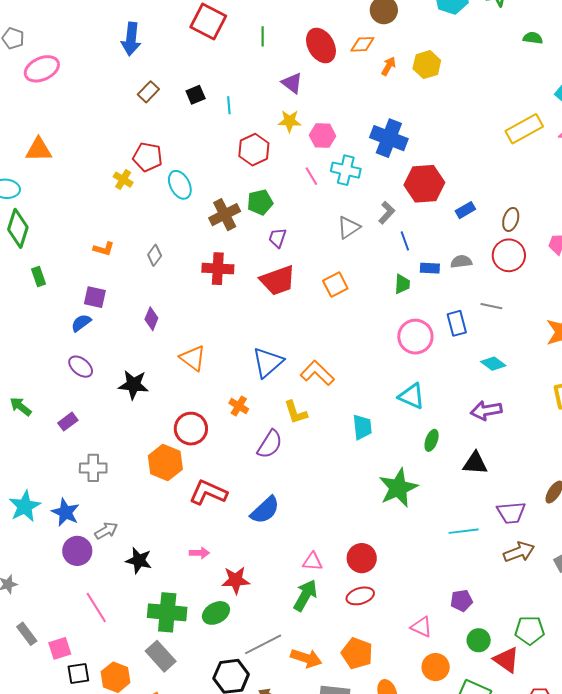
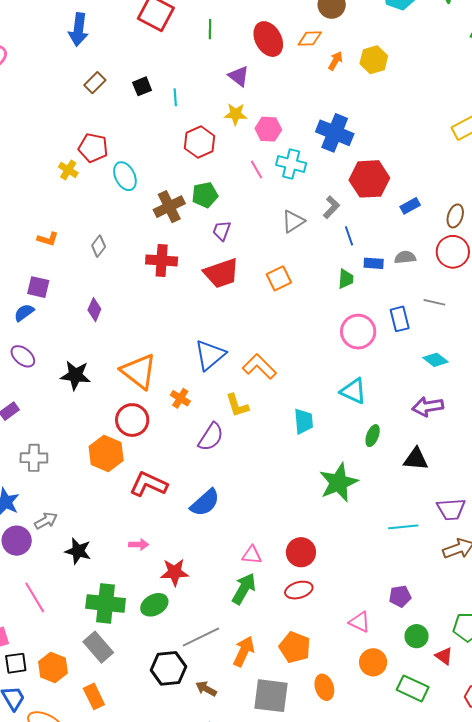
orange triangle: (193, 358) -> (139, 371), moved, size x1.4
orange arrow: (306, 658) -> (244, 651), turned -84
red triangle: (506, 660) -> (444, 656), size x0.7

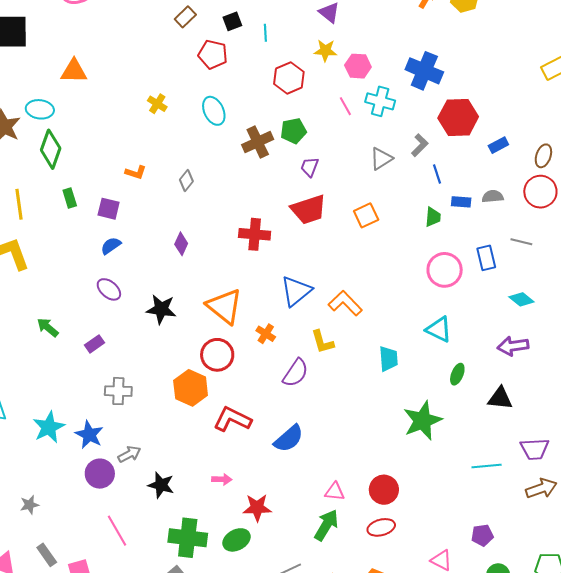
red pentagon: (93, 148) -> (213, 54), moved
red cross: (162, 260) -> (255, 234), moved
purple square: (38, 287) -> (109, 209), moved

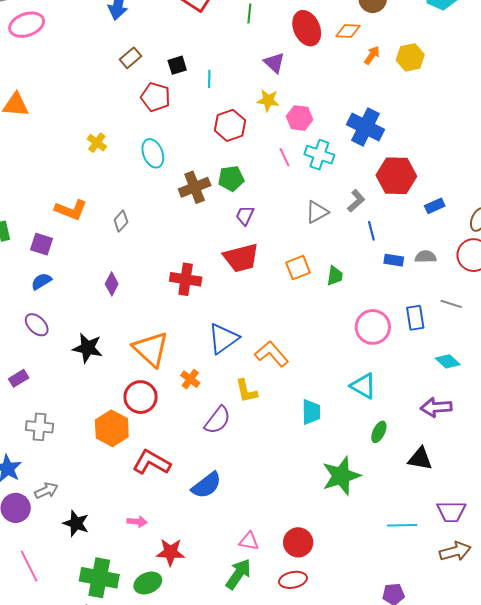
orange L-shape: (136, 172) -> (71, 210), size x1.5
green trapezoid: (433, 217) -> (335, 276), moved

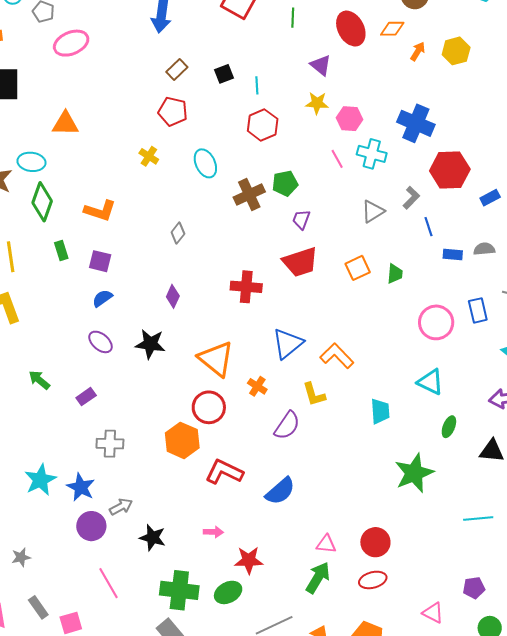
red pentagon: (156, 97) -> (173, 111), moved
red hexagon: (230, 125) -> (263, 125), moved
orange L-shape: (71, 210) -> (100, 211), moved
black star: (88, 348) -> (150, 344), moved

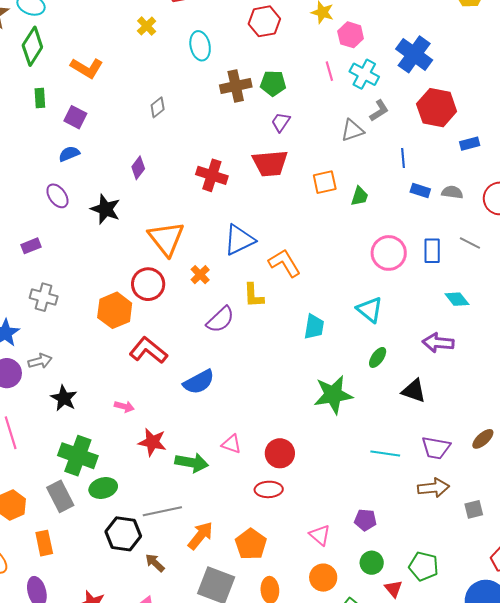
gray L-shape: (411, 198) -> (379, 111), moved
green arrow: (318, 578) -> (192, 463), moved, turned 56
green ellipse: (228, 592) -> (103, 488), moved

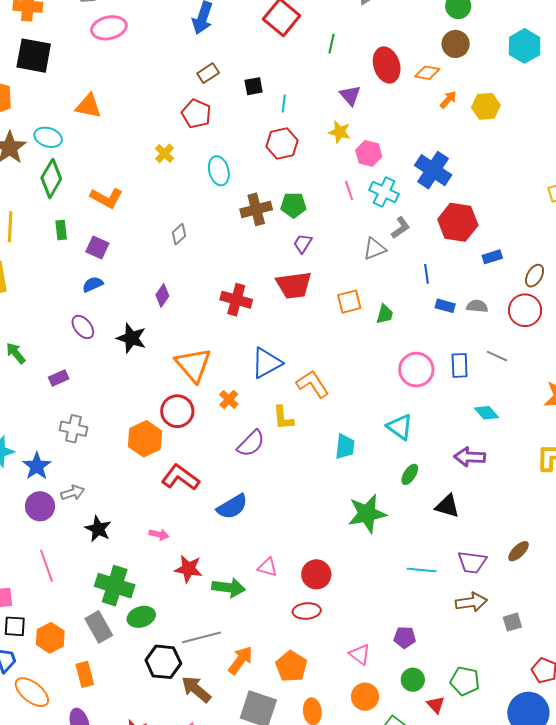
brown arrow: (155, 563) -> (196, 689), size x1.5

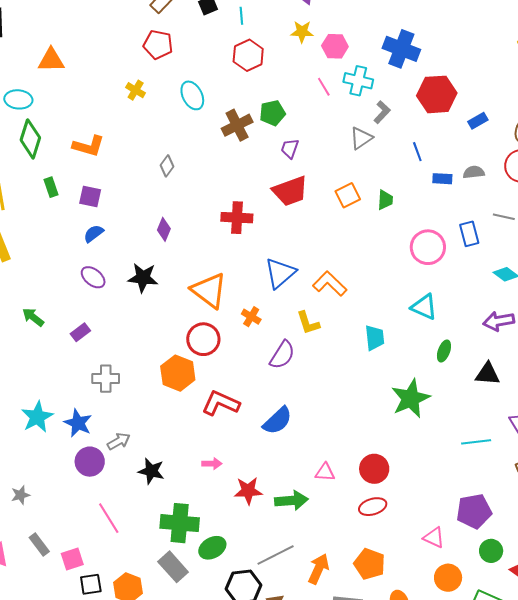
purple pentagon: (405, 637) -> (474, 511), size x1.6

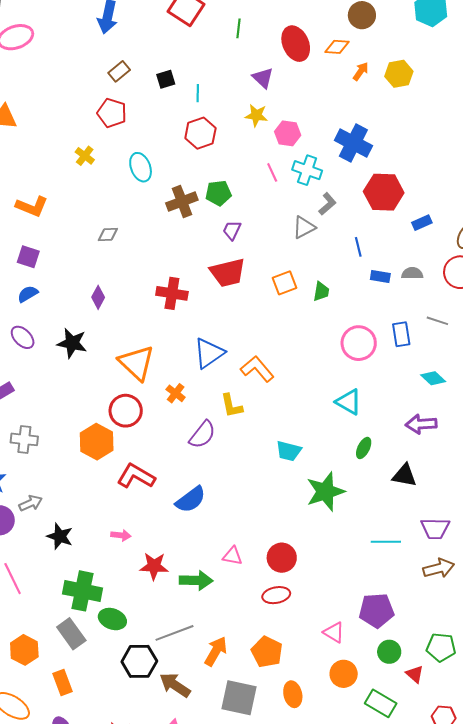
gray diamond: (167, 166) -> (108, 234), turned 45
cyan trapezoid: (375, 338) -> (289, 451), moved, turned 104
green ellipse: (212, 548) -> (112, 619), turned 44

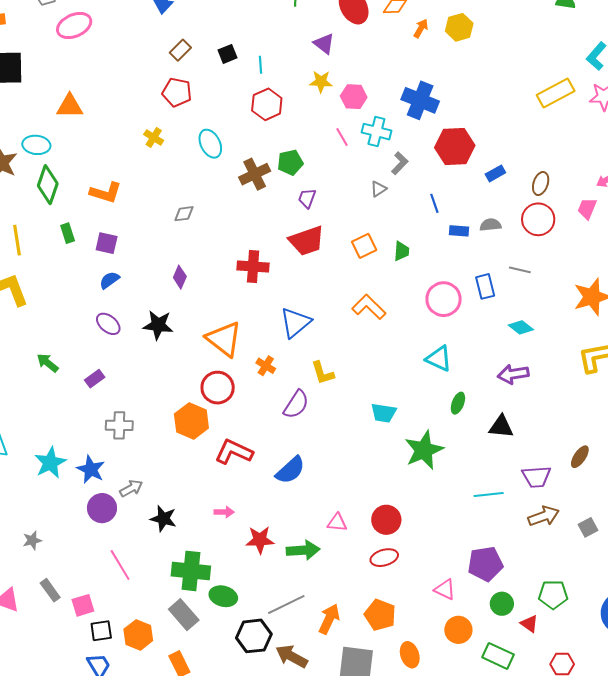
gray triangle: (304, 227) -> (378, 189), size x0.7
orange L-shape: (257, 369) -> (369, 307), moved

